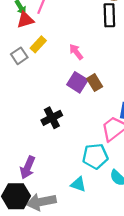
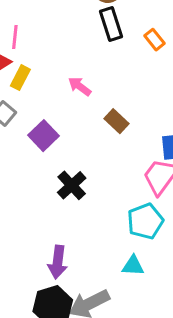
yellow rectangle: (38, 44) -> (20, 78), moved
purple square: (77, 82) -> (44, 136), moved, turned 30

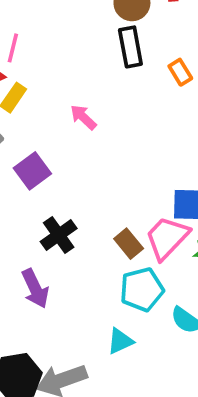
brown rectangle: (117, 121) -> (129, 244), moved
purple arrow: (58, 262) -> (35, 289), moved, turned -40
cyan triangle: (133, 266) -> (120, 341), turned -35

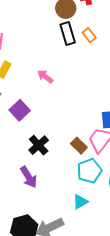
orange rectangle: (180, 72) -> (89, 35), moved

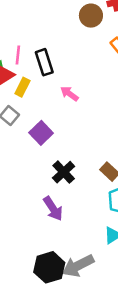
black rectangle: (68, 33) -> (44, 62), moved

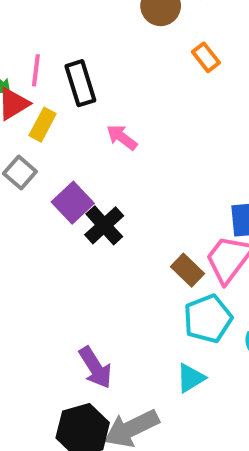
black cross: (64, 172) -> (104, 225), moved
purple arrow: (53, 209) -> (95, 367), moved

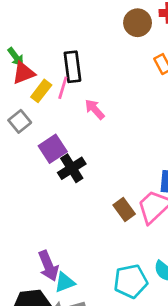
pink line: (36, 70) -> (63, 88), moved
cyan pentagon: (208, 319) -> (131, 281), moved
cyan triangle: (191, 378) -> (65, 282), moved

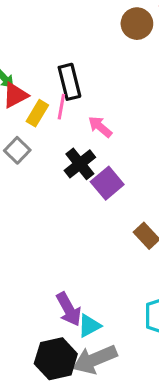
purple square: (53, 149) -> (107, 183), moved
black cross: (72, 168) -> (80, 164), moved

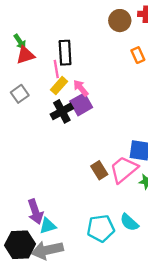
pink line: (61, 107) -> (56, 69), turned -30
yellow rectangle: (37, 113) -> (59, 86), moved
purple square: (107, 183) -> (81, 104), moved

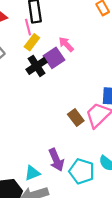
pink arrow: (81, 88) -> (66, 44), moved
purple arrow: (35, 212) -> (56, 160), moved
cyan pentagon: (101, 228) -> (82, 171), turned 30

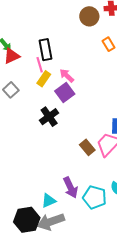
pink arrow: (66, 44) -> (67, 76), moved
black cross: (37, 66) -> (49, 117), moved

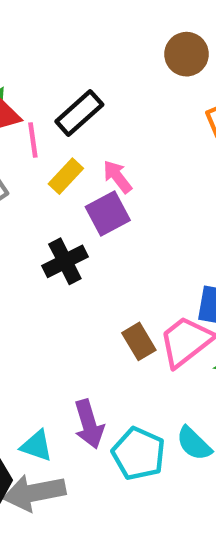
black rectangle: (46, 50) -> (79, 113), turned 50
pink line: (40, 65) -> (33, 140), moved
cyan triangle: (49, 201) -> (36, 446), turned 35

